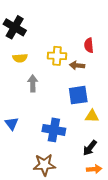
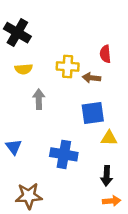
black arrow: (90, 148) -> (107, 176), turned -35
brown star: (44, 165) -> (29, 196), moved

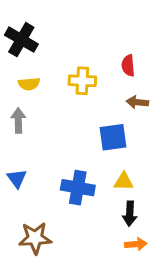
brown arrow: (91, 78) -> (137, 102), moved
gray arrow: (39, 99) -> (18, 120), moved
yellow triangle: (109, 138) -> (124, 182), moved

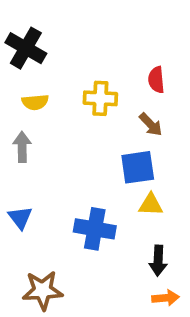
brown arrow: (137, 102) -> (151, 124), moved, turned -140
yellow triangle: (124, 182) -> (151, 205), moved

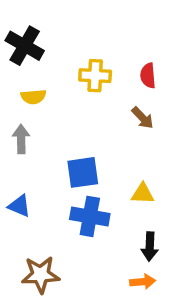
yellow cross: (100, 98) -> (95, 76), moved
blue square: (138, 167) -> (83, 172), moved
blue triangle: (20, 218) -> (19, 206), turned -30
orange arrow: (166, 298) -> (143, 282), moved

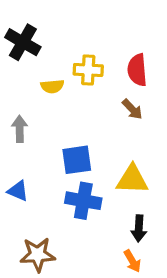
red semicircle: (148, 76) -> (137, 70), size x1.4
yellow semicircle: (33, 97) -> (52, 86), moved
yellow triangle: (143, 194) -> (132, 179), size x1.5
orange arrow: (143, 282) -> (132, 261), turned 65

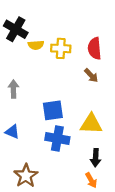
yellow semicircle: (52, 86) -> (36, 45), moved
brown star: (38, 255) -> (26, 176), turned -30

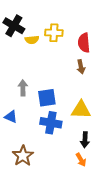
yellow cross: (61, 48) -> (54, 33), moved
brown arrow: (91, 75) -> (81, 67), turned 32
gray arrow: (13, 89) -> (23, 88), moved

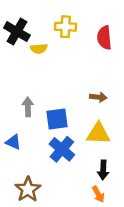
yellow cross: (54, 33) -> (65, 27), moved
red semicircle: (84, 43) -> (104, 38), moved
brown arrow: (81, 67) -> (98, 97), moved, turned -72
blue cross: (51, 123) -> (62, 149), turned 30

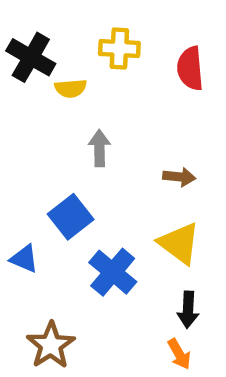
gray arrow: (28, 107) -> (99, 148), moved
blue square: (57, 119) -> (71, 217), moved, turned -30
yellow triangle: (98, 134) -> (179, 243), turned 35

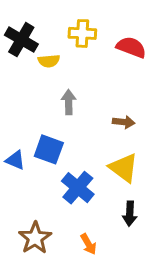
red semicircle: (190, 68) -> (131, 47), turned 116
blue square: (71, 217) -> (49, 149), turned -32
blue triangle: (24, 259) -> (15, 160), moved
orange arrow: (179, 354) -> (89, 244), moved

